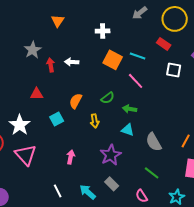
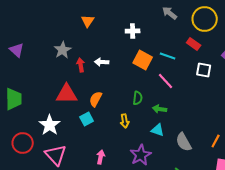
gray arrow: (140, 13) -> (170, 13), turned 77
red triangle: (37, 94) -> (67, 94), size x1.6
green semicircle: (108, 98) -> (138, 98), turned -48
orange semicircle: (76, 101) -> (96, 99), moved

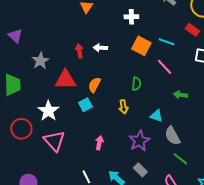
gray star: (63, 50) -> (40, 61), moved
green arrow: (160, 109) -> (180, 95), moved
gray semicircle: (184, 142) -> (172, 136), moved

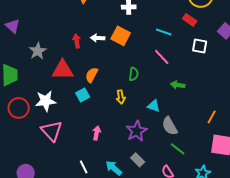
orange square: (141, 46) -> (121, 36), moved
white star: (48, 111) -> (46, 101), turned 30
red circle: (21, 129) -> (19, 108), moved

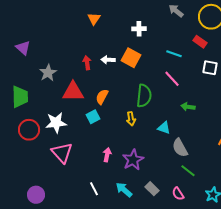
green semicircle: (134, 74) -> (144, 96), size x1.6
purple star: (137, 131) -> (133, 160), moved
gray rectangle: (138, 160) -> (152, 189), moved

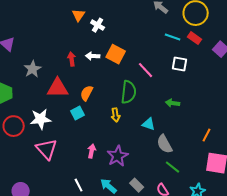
white cross: (139, 29) -> (98, 25), moved, turned 32
red rectangle: (200, 42) -> (195, 38), moved
cyan line: (174, 54) -> (173, 37), moved
white square: (210, 68) -> (180, 64), moved
pink line: (172, 79) -> (146, 70), moved

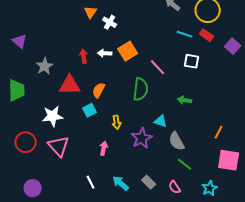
orange square: (116, 54) -> (128, 51), turned 30
yellow arrow: (116, 115) -> (117, 122), moved
red circle: (14, 126) -> (26, 142), moved
purple star: (118, 156) -> (142, 138), moved

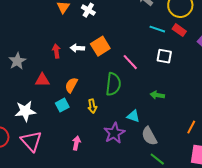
white cross: (110, 22) -> (88, 10), moved
red triangle: (70, 85) -> (42, 80), size x0.7
yellow arrow: (117, 122) -> (92, 106), moved

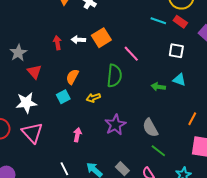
white square: (164, 56) -> (176, 51), moved
red triangle: (42, 80) -> (34, 72), moved, turned 49
yellow arrow: (92, 106) -> (93, 98), turned 80
cyan triangle: (133, 116) -> (179, 80), moved

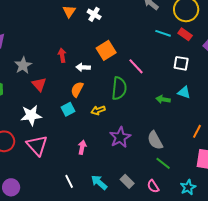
white arrow: (78, 40) -> (83, 67), moved

